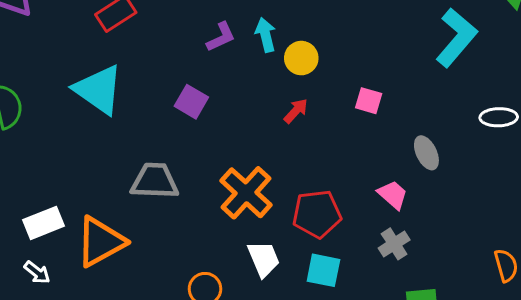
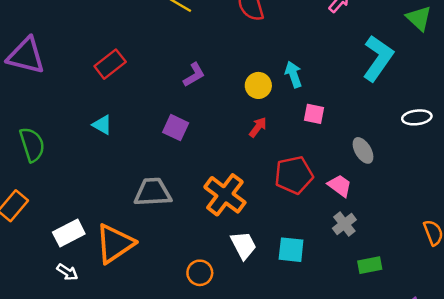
cyan arrow: (266, 35) -> (293, 74), moved
cyan triangle: (99, 90) -> (102, 125), size x0.5
red pentagon: (317, 214) -> (294, 175), moved

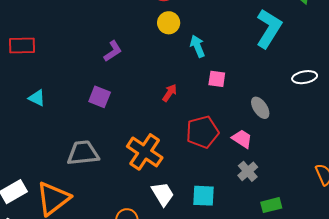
red rectangle: (110, 64) -> (22, 46), moved, turned 40
yellow circle: (258, 85) -> (169, 23), moved

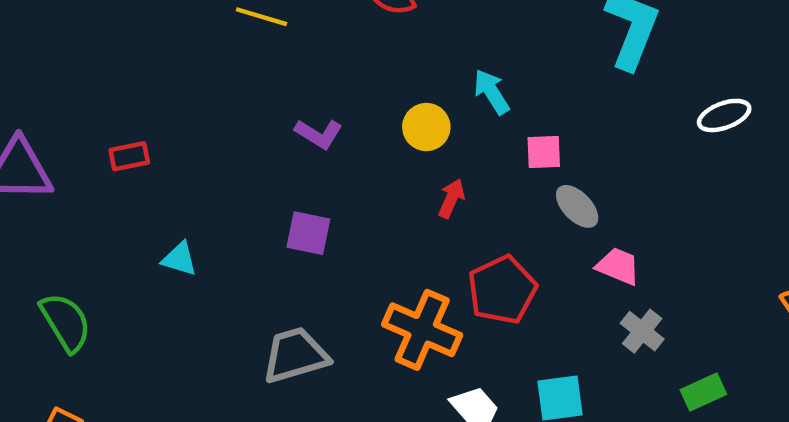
yellow circle: (169, 23) -> (426, 127), moved
red rectangle: (22, 46) -> (129, 156), size x0.7
purple L-shape: (113, 51) -> (319, 134), turned 75
gray ellipse: (260, 108) -> (577, 206), moved
red pentagon: (202, 132) -> (502, 290), moved

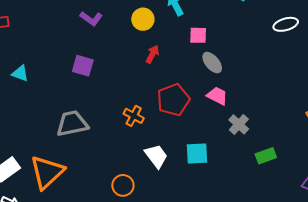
pink trapezoid: (618, 266) -> (217, 96), moved
orange cross: (422, 330) -> (134, 116), size x0.6

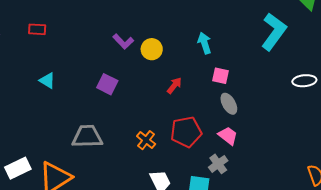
yellow circle: (143, 19) -> (152, 49), moved
gray cross: (239, 124) -> (218, 164), moved

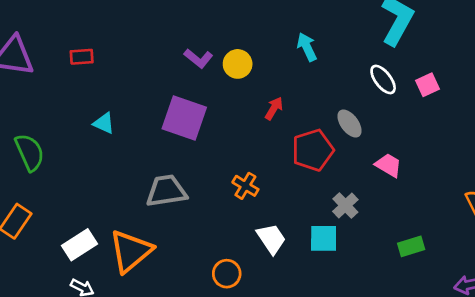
pink square: (220, 76) -> (427, 85), moved, turned -30
white ellipse: (304, 81) -> (383, 79), moved, turned 65
purple square: (107, 84) -> (184, 118), size x1.6
red pentagon: (186, 132) -> (313, 150), moved
pink trapezoid: (228, 136) -> (388, 165), moved

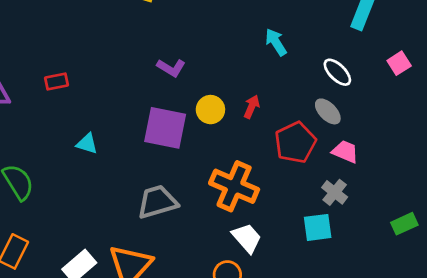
yellow circle: (238, 64) -> (210, 110), moved
white ellipse: (383, 79) -> (337, 72), moved
pink trapezoid: (388, 165) -> (345, 152), moved
orange cross: (245, 186) -> (234, 186), size x1.8
white trapezoid: (271, 239) -> (247, 238), moved

